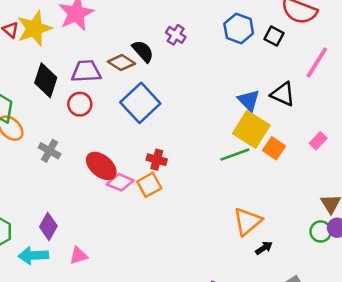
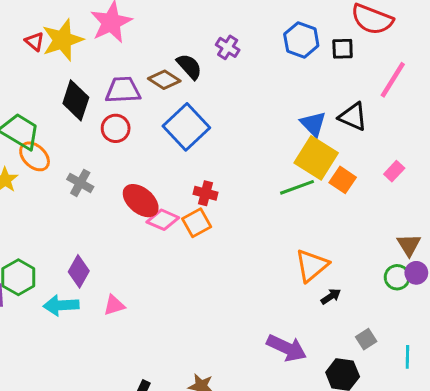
black square: (274, 36) -> (343, 49), turned -30

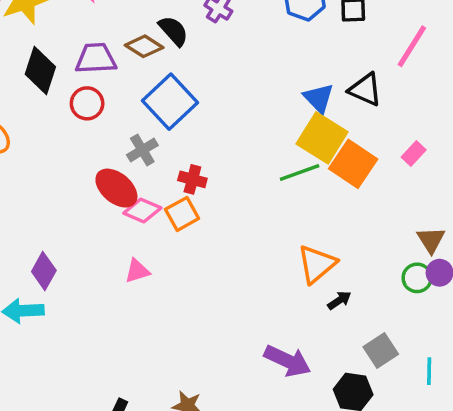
orange square: (343, 180) -> (353, 164), size x1.5
gray cross: (80, 183) -> (142, 150), moved, turned 30
pink triangle: (114, 305) -> (137, 271), moved
gray square: (366, 339) -> (381, 350), size x1.4

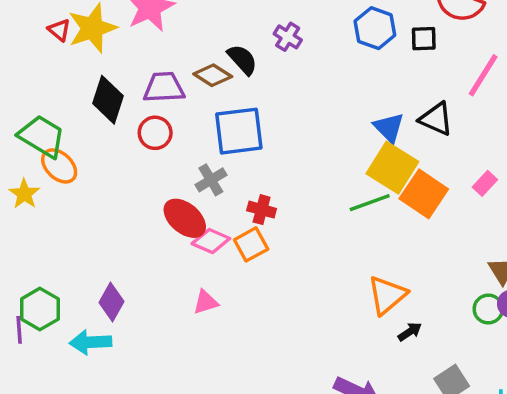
blue square: (170, 102) -> (239, 131), turned 36

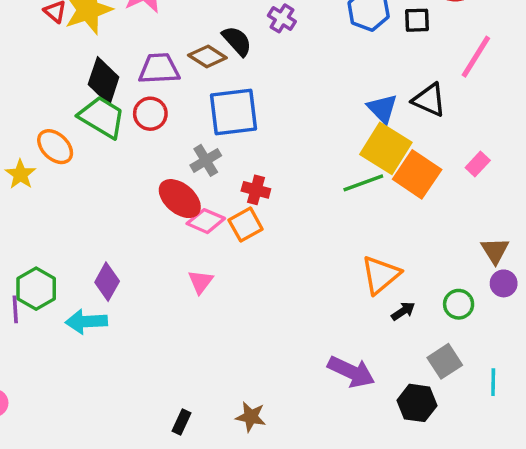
green trapezoid: (42, 136) -> (102, 117), moved
pink triangle: (206, 302) -> (201, 282), turned -36
green circle: (488, 309) -> (459, 304), moved

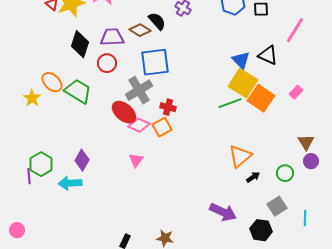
green trapezoid: (102, 117) -> (78, 91), moved
gray cross: (206, 160) -> (139, 90), size x1.5

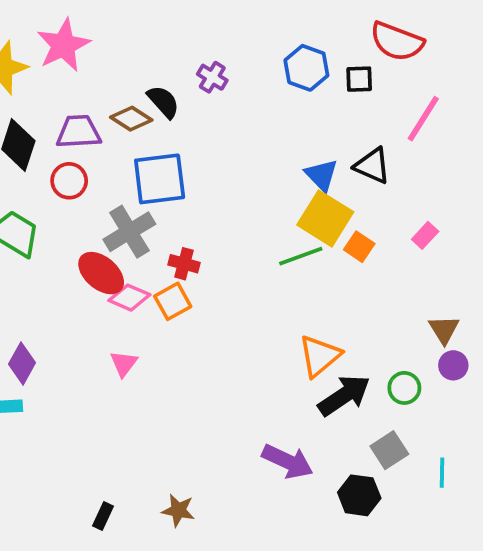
orange square: (261, 98) -> (359, 247), size x0.6
black arrow: (253, 177) -> (344, 395), size x2.0

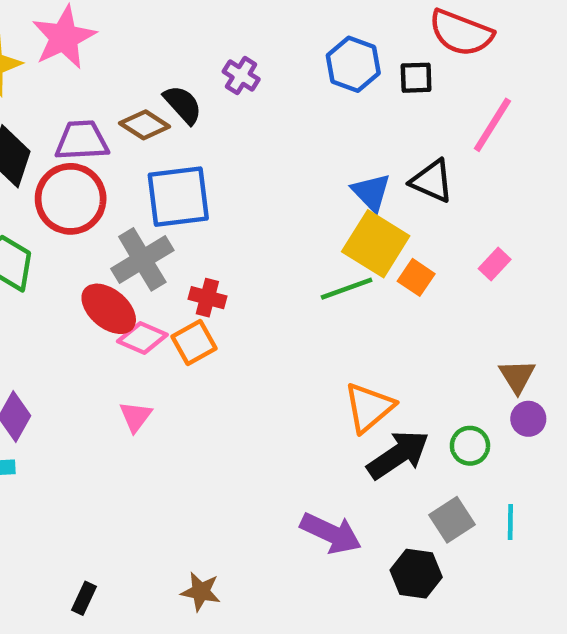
red circle: (69, 181) -> (71, 199), size x1.6
cyan line: (442, 473) -> (510, 522), moved
black rectangle: (103, 516) -> (84, 598), moved

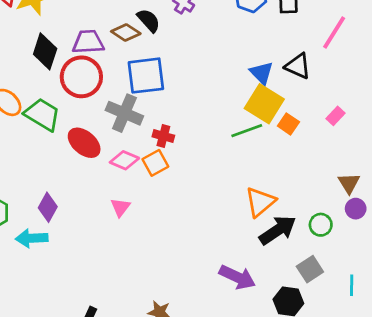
gray cross: (142, 259) -> (124, 113), turned -36
red ellipse: (109, 309) -> (84, 143), moved
cyan line: (510, 522) -> (352, 285), moved

